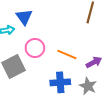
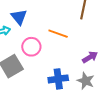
orange line: (67, 54) -> (58, 34), moved

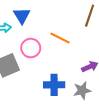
gray star: (86, 81) -> (82, 90), turned 30

